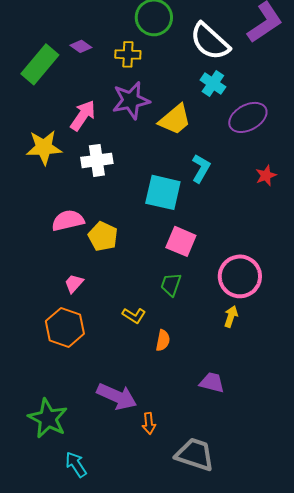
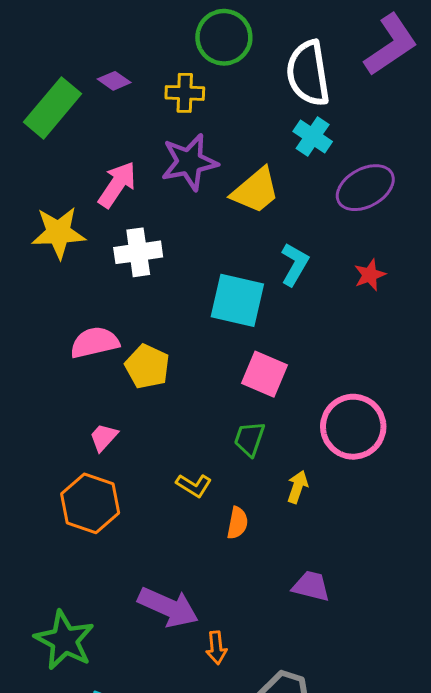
white semicircle: (210, 41) -> (308, 73), turned 39
red star: (266, 175) -> (370, 275), moved
yellow arrow: (231, 316) -> (298, 487), moved

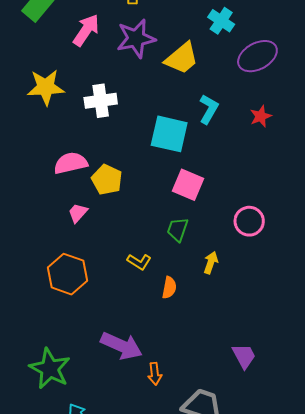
pink arrow: (117, 185) -> (86, 30), moved
pink circle: (353, 427) -> (249, 221), size x0.7
pink trapezoid: (104, 437) -> (78, 213), moved
purple trapezoid: (311, 586) -> (244, 356), moved, turned 48

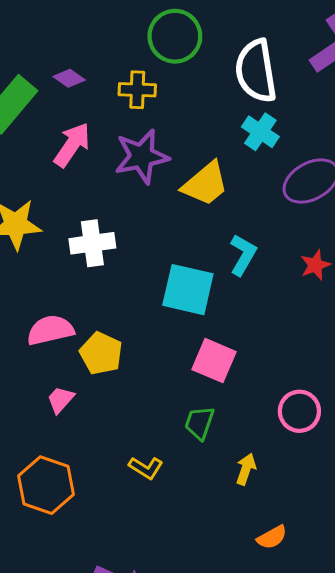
orange semicircle: (169, 288) -> (272, 537), moved, turned 50

